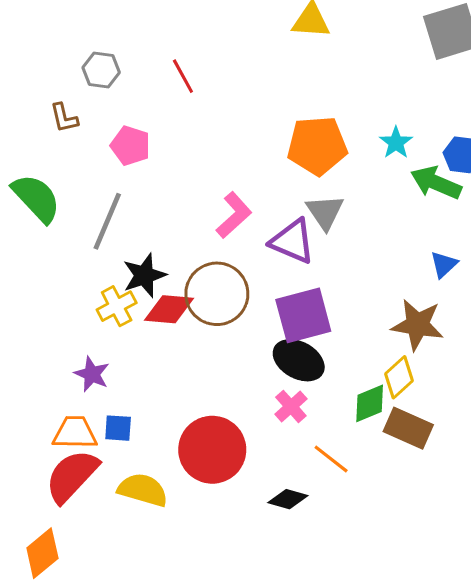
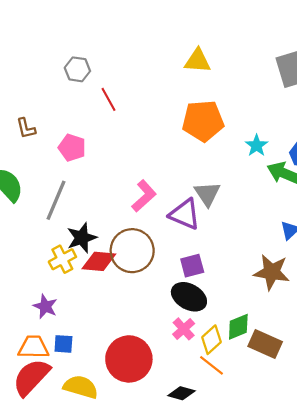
gray hexagon: (101, 70) -> (77, 69), moved
orange pentagon: (317, 146) -> (203, 121), moved
purple square: (303, 315) -> (192, 266), size x0.6
yellow diamond: (399, 377) -> (212, 340), moved

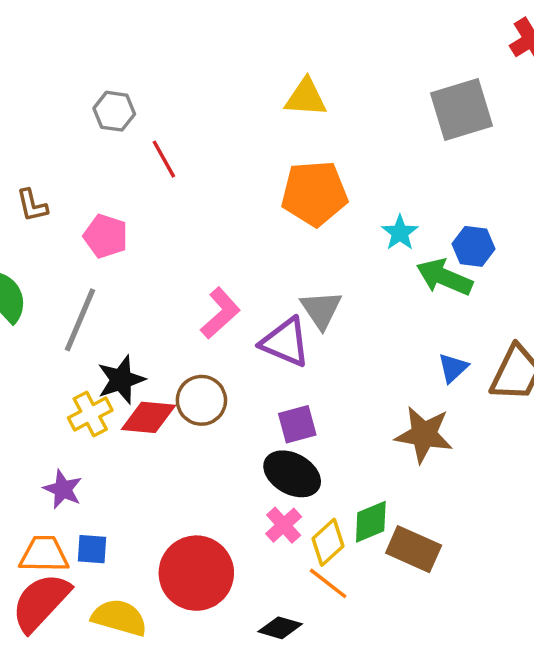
brown circle: (132, 251) -> (201, 400), size x0.7

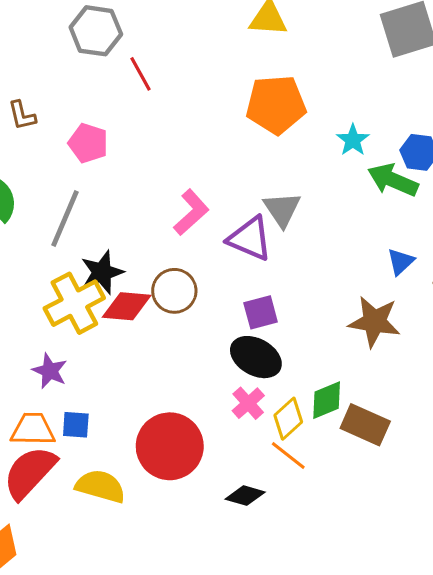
gray hexagon: (114, 111) -> (96, 31), size x1.4
yellow cross: (90, 414) -> (74, 303), size x1.5

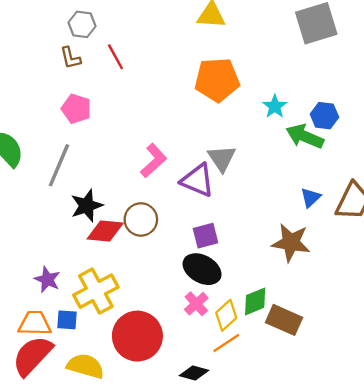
gray hexagon: (96, 31) -> (82, 24), size x0.7
brown L-shape: (22, 115) -> (70, 58), moved
yellow cross: (74, 303) -> (96, 291), moved
orange line: (288, 456) -> (226, 343), turned -72

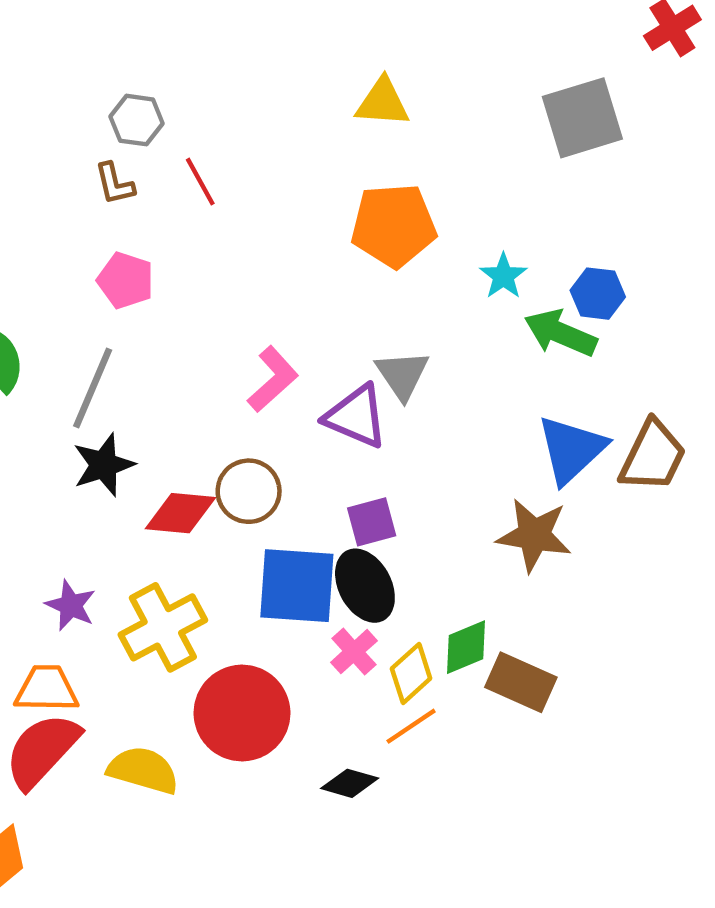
blue triangle: (311, 198) -> (571, 449), size x1.8
black star: (87, 206) -> (104, 465), moved
black ellipse: (202, 269) -> (365, 586), turned 33
blue square: (67, 320) -> (297, 586), moved, size x2.0

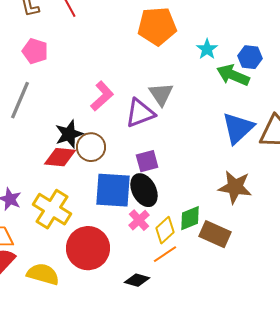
purple triangle: (356, 417) -> (140, 113), turned -44
black star: (104, 465) -> (69, 134), moved
brown star: (534, 535) -> (235, 187), moved
yellow cross: (163, 627) -> (52, 209), turned -30

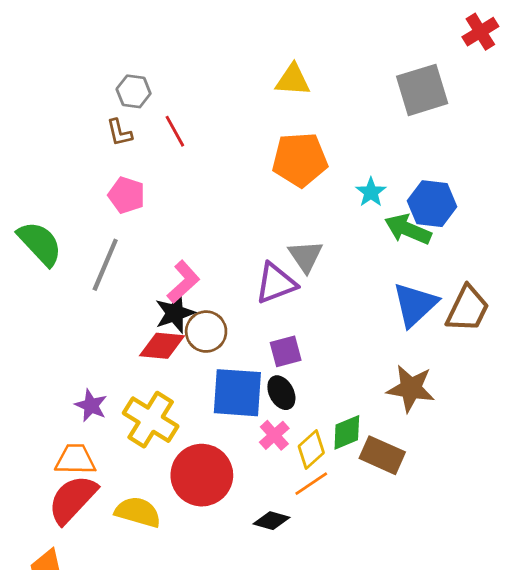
blue hexagon: (250, 57) -> (432, 204), size x1.4
pink L-shape: (102, 96) -> (183, 282), moved
black ellipse: (144, 190) -> (281, 393), size x0.7

